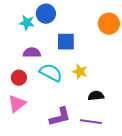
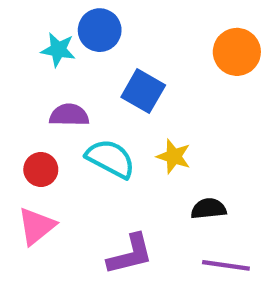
blue square: (66, 42) -> (143, 91), turned 30
purple line: (91, 122) -> (226, 265), moved

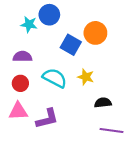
orange circle: (237, 52) -> (95, 33), moved
purple semicircle: (69, 115) -> (23, 57), moved
pink triangle: (36, 226) -> (18, 111), turned 36
purple L-shape: (130, 254) -> (47, 119), moved

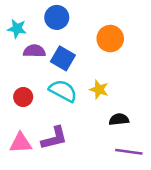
cyan star: (29, 24) -> (17, 29), moved
blue square: (71, 45) -> (63, 58), moved
purple semicircle: (23, 57) -> (34, 51), moved
pink triangle: (18, 111) -> (21, 143), moved

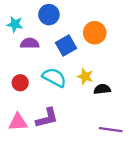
blue square: (63, 58) -> (66, 45), moved, turned 30
black semicircle: (119, 119) -> (102, 89), moved

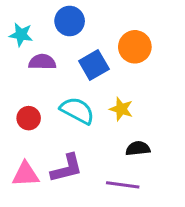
black semicircle: (102, 89) -> (138, 148), moved
purple line: (111, 130) -> (123, 185), moved

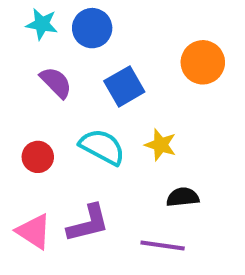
cyan star: (21, 35) -> (42, 24), moved
orange circle: (135, 47) -> (203, 62), moved
purple semicircle: (42, 62) -> (56, 82), turned 44
pink triangle: (26, 174) -> (34, 231), turned 36

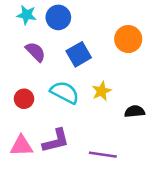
yellow star: (161, 145) -> (102, 91), turned 30
black semicircle: (183, 197) -> (135, 111), moved
pink triangle: (34, 231) -> (21, 146), turned -35

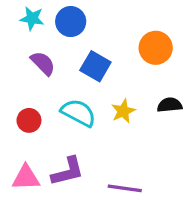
blue square: (79, 54) -> (95, 66), turned -30
black semicircle: (135, 111) -> (170, 105), moved

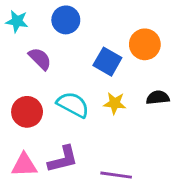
cyan star: (32, 18) -> (17, 21), moved
blue square: (95, 66) -> (107, 62), moved
yellow star: (123, 111) -> (115, 103), turned 30
red circle: (29, 120) -> (27, 112), size x1.4

